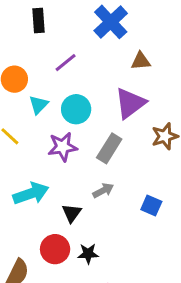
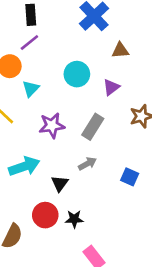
purple line: (66, 63) -> (29, 42), moved
purple triangle: (130, 103) -> (111, 87), size x0.6
cyan circle: (76, 109) -> (77, 74), moved

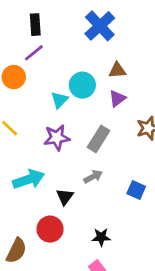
brown triangle: (120, 50) -> (117, 70), moved
cyan triangle: (31, 89) -> (59, 100), moved
black star: (74, 219) -> (101, 237), moved

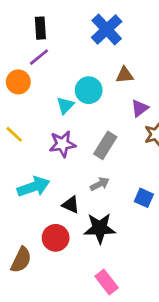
purple triangle: (117, 99) -> (140, 108), moved
black triangle: (65, 197) -> (71, 205), turned -42
black star: (101, 237) -> (100, 228), moved, size x1.6

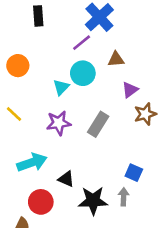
purple line: (39, 57) -> (82, 43), moved
gray arrow: (100, 184) -> (124, 197), moved, turned -60
red circle: (56, 238) -> (41, 202), moved

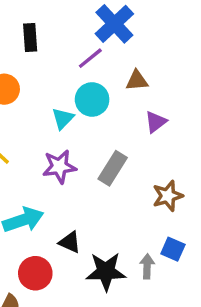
black rectangle: (38, 16) -> (30, 38), moved
brown star: (145, 114) -> (168, 196), moved
blue square: (134, 173) -> (173, 249), moved

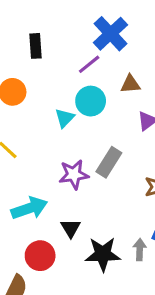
purple star: (59, 167) -> (74, 175), moved
black triangle: (70, 242) -> (71, 228), turned 35

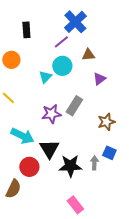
cyan arrow: (29, 208) -> (22, 136), turned 45
black triangle: (71, 228) -> (49, 149), size x1.5

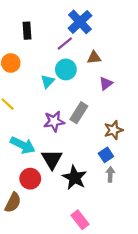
blue square: (109, 153) -> (106, 155), moved, turned 32
gray arrow: (94, 163) -> (110, 174), moved
black star: (70, 166) -> (75, 178), turned 30

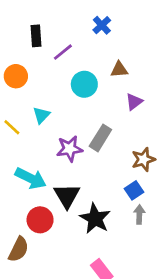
blue cross: (80, 22) -> (102, 25), size x0.6
purple line: (65, 44) -> (63, 52), moved
cyan triangle: (48, 81) -> (41, 115), moved

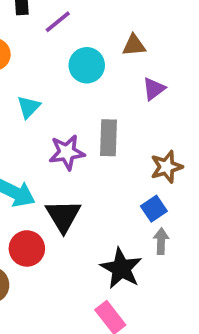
gray rectangle: (100, 138) -> (108, 138), turned -30
black star: (95, 219) -> (121, 268), moved

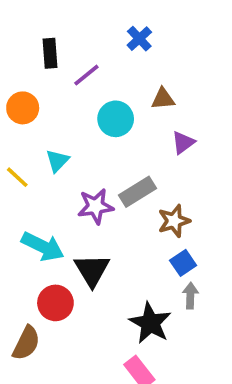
gray rectangle: (108, 138) -> (137, 192), turned 56
brown star: (167, 167) -> (174, 221), moved

